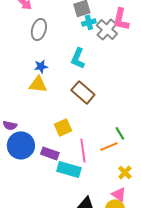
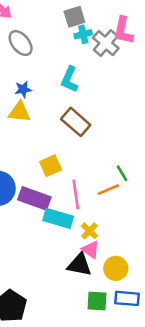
gray ellipse: (39, 29) -> (21, 43), turned -55
purple rectangle: (50, 153) -> (34, 198), size x1.4
yellow cross: (125, 172) -> (89, 231), moved
pink triangle: (119, 194) -> (91, 250), moved

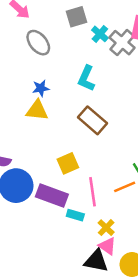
gray square: (74, 17) -> (76, 17), moved
cyan cross: (83, 34) -> (100, 34), turned -35
cyan rectangle: (58, 218) -> (75, 215), size x0.6

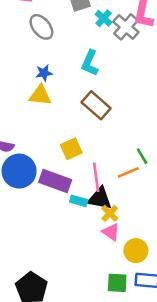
black triangle: (96, 261) -> (100, 198), moved

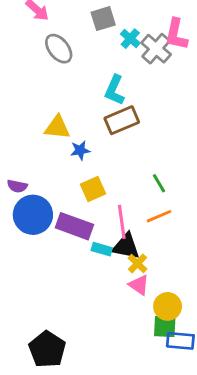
blue star: (44, 73) -> (80, 150), moved
brown rectangle: (96, 105) -> (122, 120), moved, turned -64
green line: (142, 156) -> (159, 183), moved
green square: (117, 283) -> (165, 326), moved

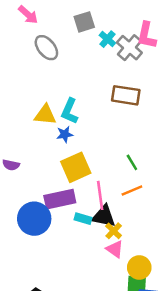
cyan L-shape: (115, 90) -> (70, 111), moved
brown rectangle: (122, 120) -> (126, 95), moved, turned 32
yellow square: (93, 189) -> (76, 167), size x1.4
blue circle: (33, 215) -> (34, 219), moved
purple rectangle: (74, 226) -> (60, 199), turned -32

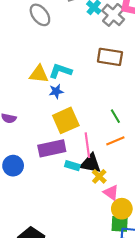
cyan L-shape: (70, 111) -> (60, 71), turned 85
blue circle: (34, 219) -> (13, 166), moved, size x0.7
pink triangle: (115, 249) -> (111, 193), moved

